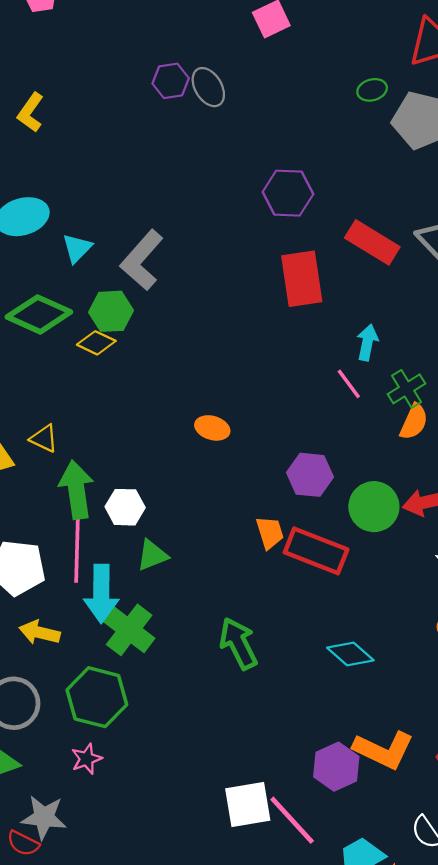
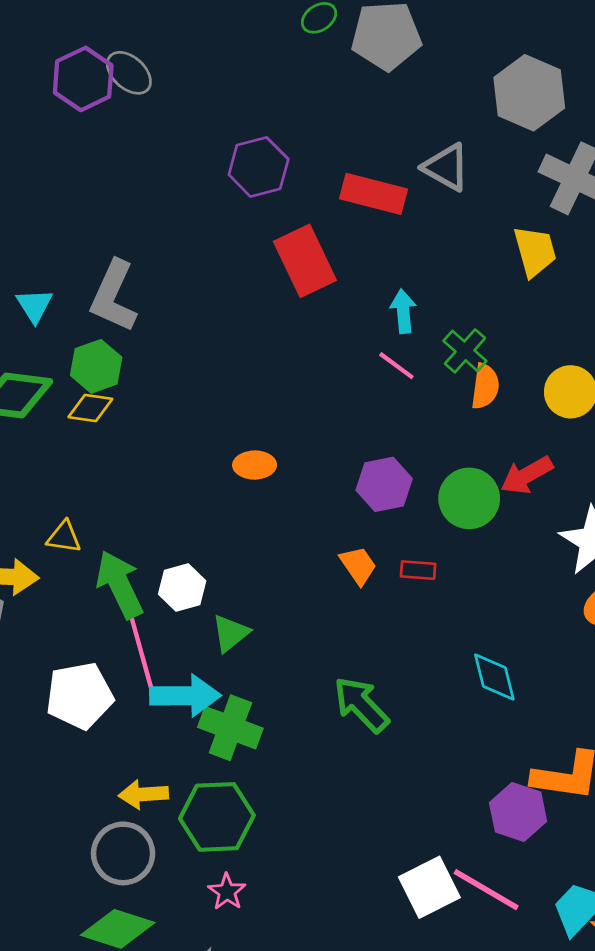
purple hexagon: (171, 81) -> (83, 79), size x1.4
red rectangle: (316, 551) -> (418, 570), size x0.5
cyan arrow: (101, 594) -> (185, 696), turned -74
yellow arrow: (40, 632) -> (143, 794), moved
cyan diamond: (350, 654) -> (494, 677), turned 51

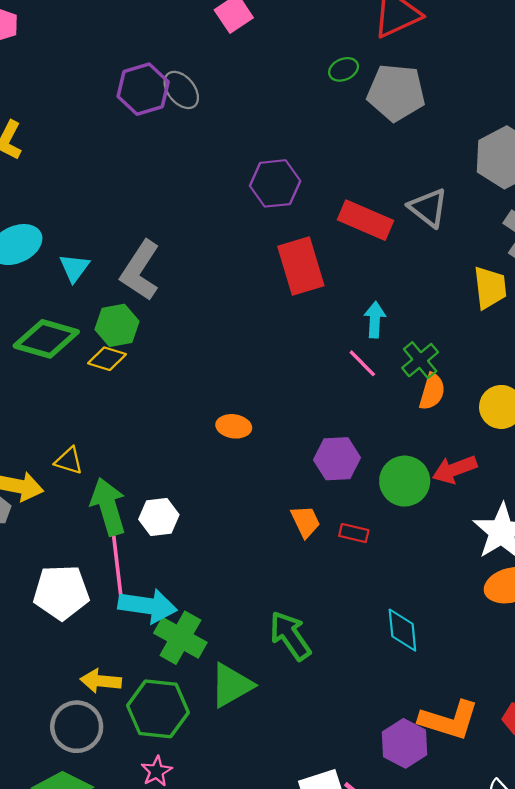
green triangle: (230, 633) -> (231, 685), moved, size x1.4

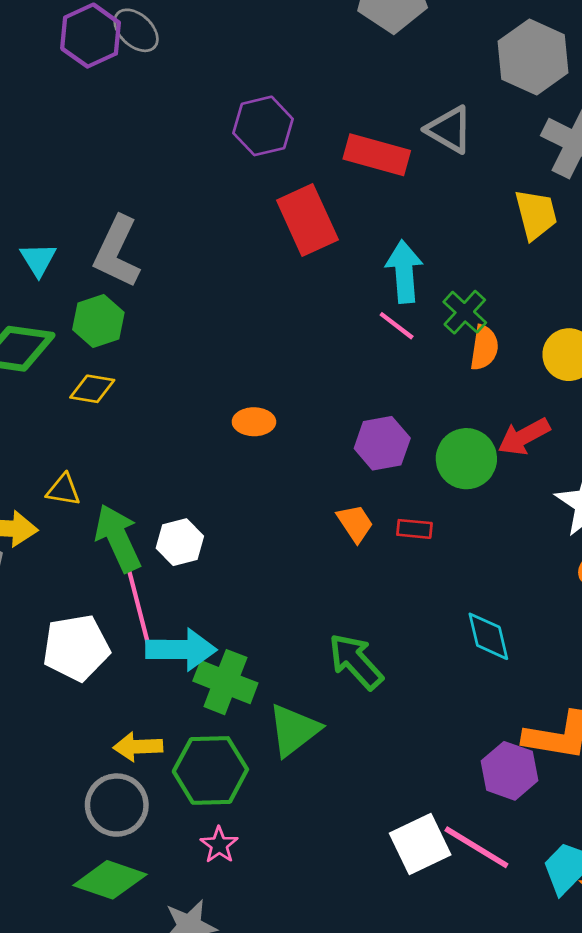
cyan arrow: (375, 320) -> (404, 272), size x1.4
yellow diamond: (107, 359) -> (92, 389), moved

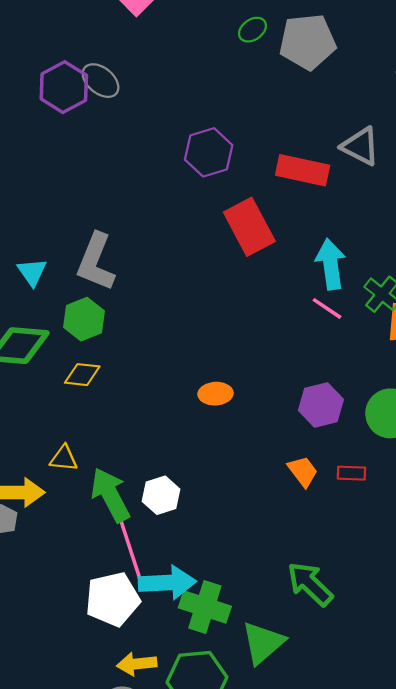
white pentagon: (76, 648) -> (113, 599), moved

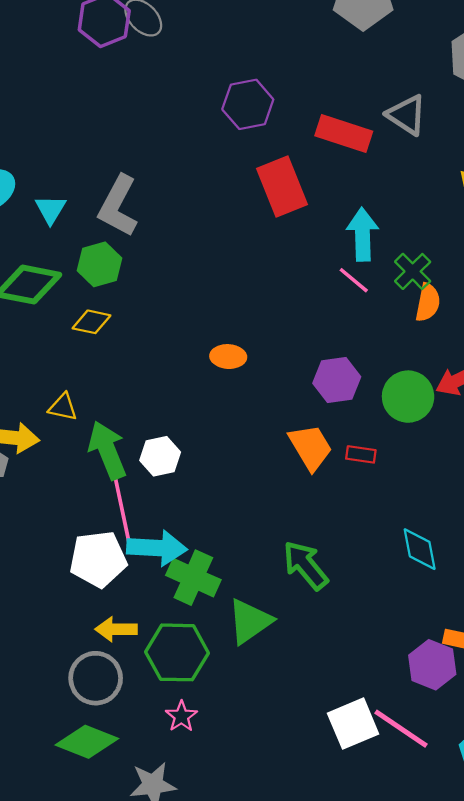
orange trapezoid: (303, 471) -> (310, 447), size x1.4

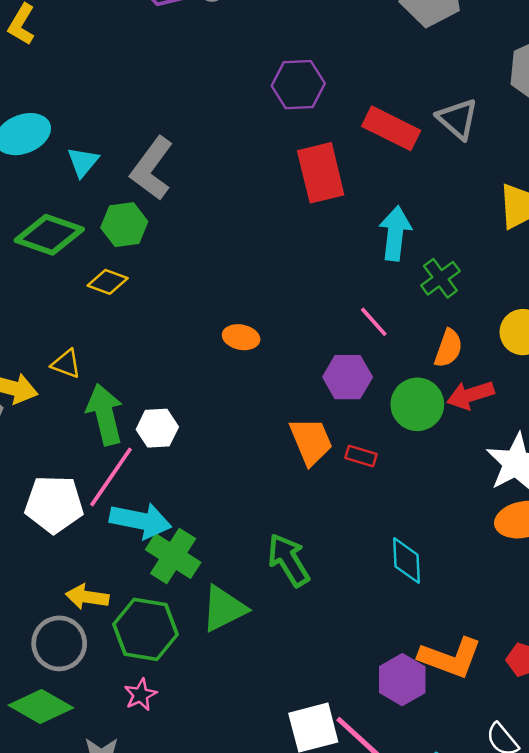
pink line: (354, 280) -> (374, 322), moved
orange semicircle: (428, 302) -> (448, 348), moved
pink line: (122, 510) -> (111, 477), turned 38
white pentagon: (98, 559) -> (54, 504), moved

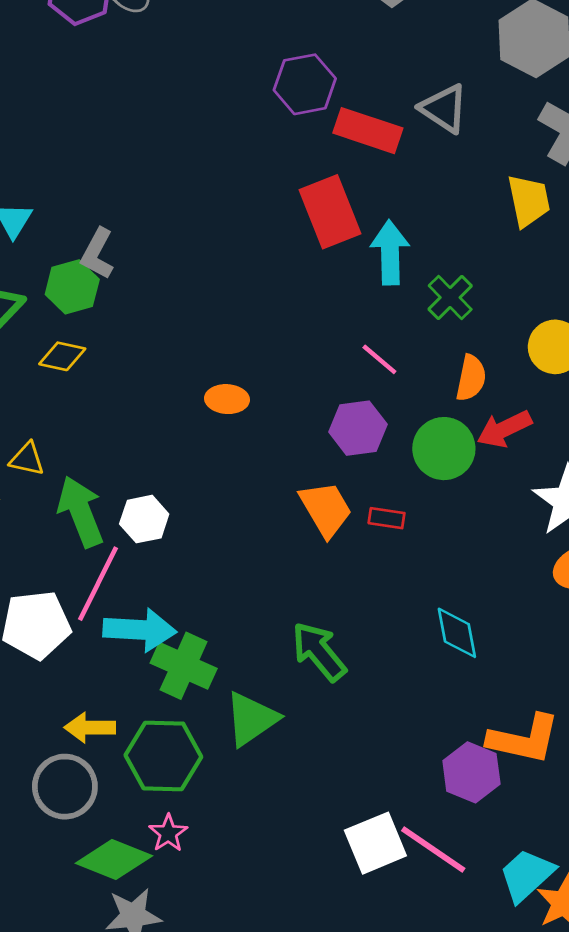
purple hexagon: (298, 85) -> (305, 84), moved
gray L-shape: (152, 168) -> (97, 254), moved, size x0.7
red rectangle: (321, 173) -> (330, 212), moved
green diamond: (41, 707) -> (114, 860), moved

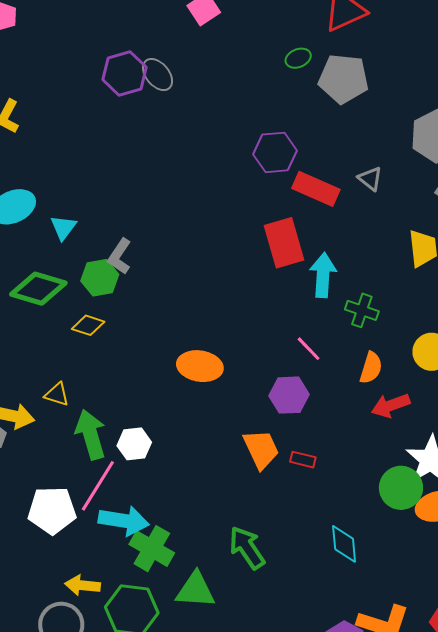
gray triangle: (444, 109) -> (370, 179), size x0.7
green cross: (450, 298) -> (362, 310), turned -32
orange ellipse: (227, 399) -> (200, 366), size x1.5
green circle: (444, 449) -> (401, 488), moved
green triangle: (251, 719) -> (195, 590), turned 33

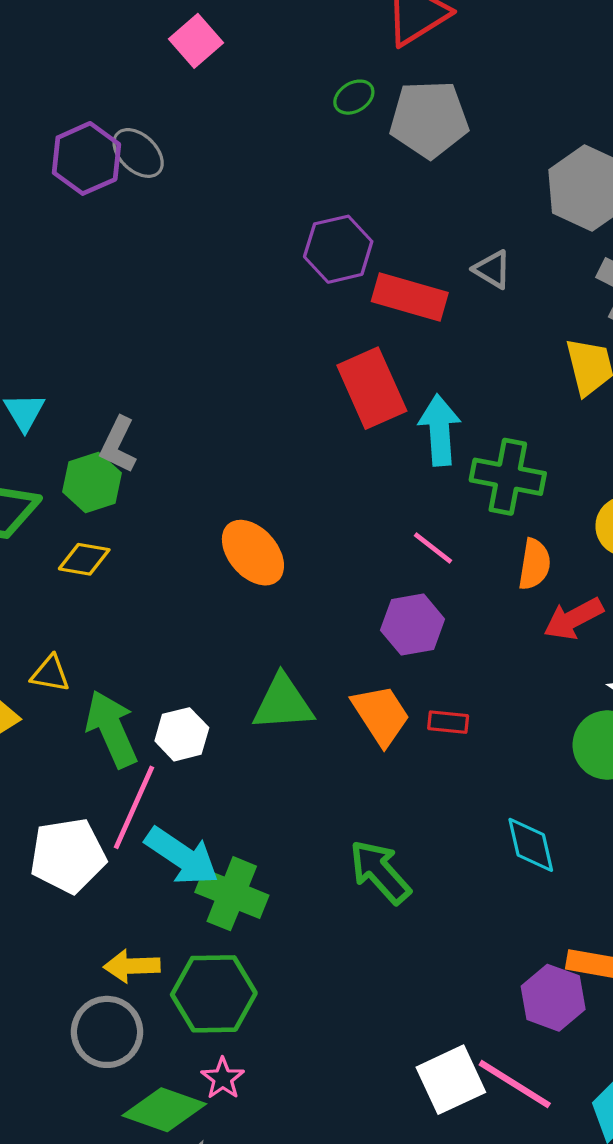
green cross: (362, 310) -> (508, 477), size x1.4
orange ellipse: (200, 366) -> (253, 553), moved, turned 48
cyan arrow: (124, 521) -> (182, 856), turned 33
green triangle: (195, 590) -> (283, 703), moved

